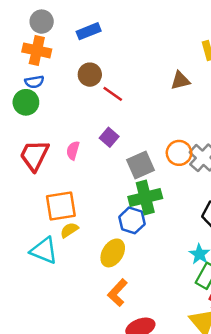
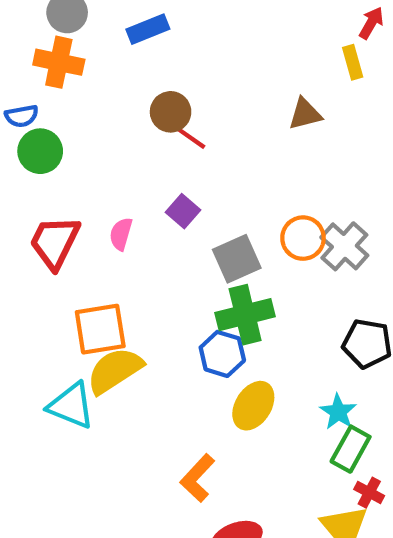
brown circle: (90, 75) -> (171, 112), moved
blue semicircle: (34, 82) -> (22, 116), moved
yellow semicircle: (69, 230) -> (115, 370), size x1.8
yellow ellipse: (113, 253) -> (253, 406), moved

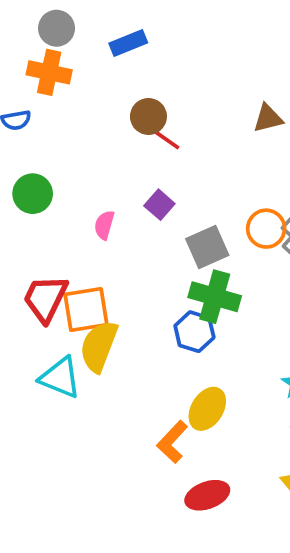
green circle: (40, 151) -> (33, 194), moved
red trapezoid: (55, 242) -> (45, 298), moved
green cross: (245, 315) -> (215, 297), turned 30
yellow semicircle: (115, 370) -> (99, 346), turned -36
yellow ellipse: (253, 406) -> (207, 409), moved

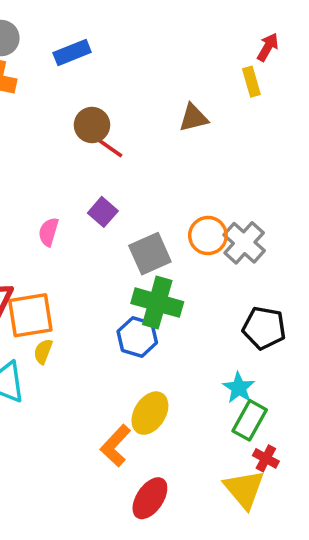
brown triangle: (268, 118) -> (193, 118), moved
yellow semicircle: (99, 346) -> (43, 351), size x0.5
red ellipse: (207, 495) -> (150, 498), turned -36

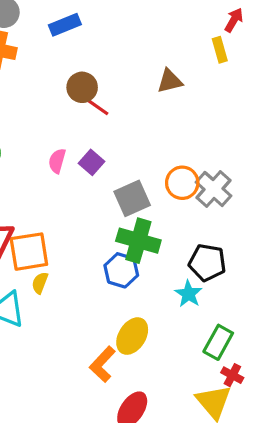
pink semicircle: (48, 232) -> (57, 161), moved
black pentagon: (264, 328) -> (207, 263), moved
cyan star: (239, 388) -> (188, 294), moved

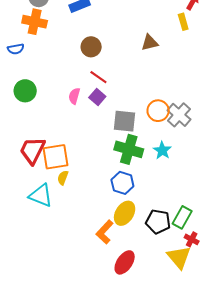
red line: (96, 106) -> (98, 77), moved
gray square: (132, 198) -> (125, 121), turned 30
black pentagon: (207, 263) -> (158, 222), moved
blue hexagon: (121, 270) -> (122, 183), moved
cyan star: (188, 294) -> (162, 150), moved

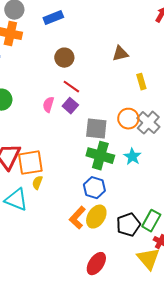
yellow rectangle: (183, 22) -> (141, 82), moved
black pentagon: (158, 222) -> (128, 225), turned -30
orange L-shape: (105, 232) -> (77, 218), moved

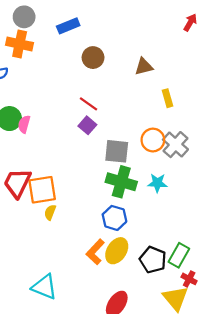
brown circle: (64, 58) -> (93, 58), moved
pink semicircle: (48, 105) -> (24, 124), moved
cyan star: (132, 157) -> (157, 183), turned -30
cyan triangle: (16, 200) -> (44, 287), moved
black pentagon: (128, 225) -> (153, 260), turned -30

